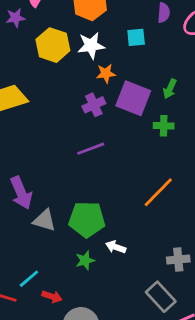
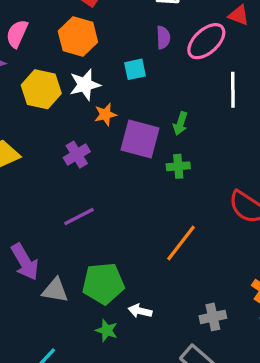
purple cross: (94, 105) -> (77, 155), moved
purple line: (91, 149) -> (79, 216), moved
green star: (85, 260) -> (107, 330), turned -30

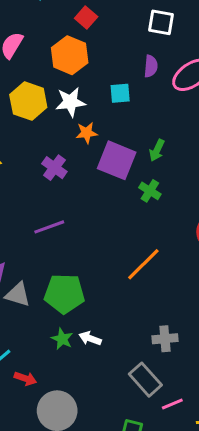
purple cross: (77, 155) -> (54, 168), turned -30
green cross: (178, 166) -> (150, 191), turned 30
white arrow: (140, 311) -> (90, 338), moved

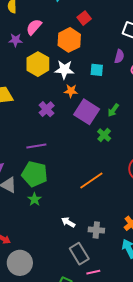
green pentagon: (64, 294) -> (35, 174), moved
white arrow: (90, 338) -> (68, 222), moved
green star: (62, 339) -> (34, 199), moved

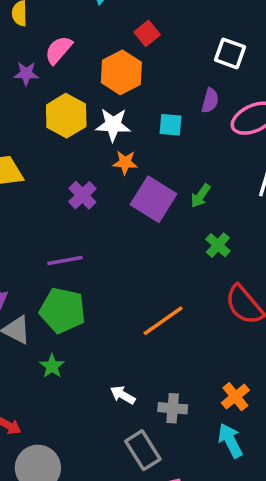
green cross: (104, 135) -> (218, 245), moved
green star: (34, 199) -> (52, 366), moved

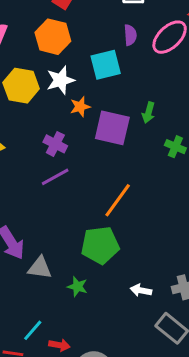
cyan square: (170, 125) -> (106, 65), size x1.5
purple line: (65, 261) -> (55, 177), moved
green pentagon: (63, 310) -> (100, 245), moved
orange line: (163, 321) -> (118, 200), moved

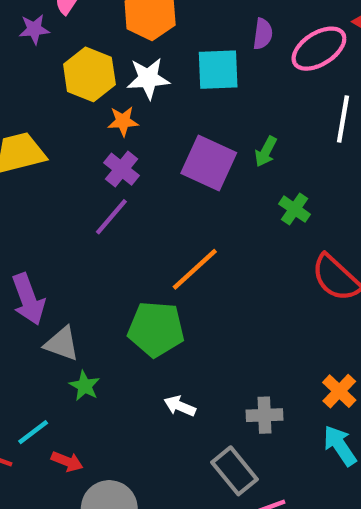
orange star: (80, 107) -> (123, 121), moved
purple line: (55, 177) -> (111, 217), turned -32
green star: (77, 287) -> (85, 386), moved
white arrow: (141, 290) -> (180, 406), moved

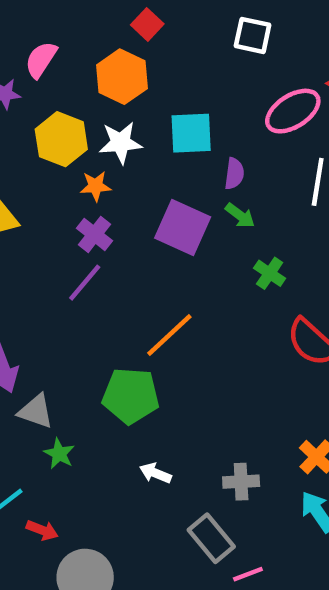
purple semicircle: (263, 34) -> (234, 174), moved
green arrow: (266, 152) -> (240, 215), turned -80

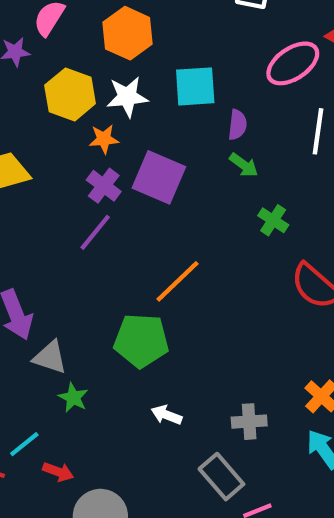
purple square: (183, 227) -> (159, 177), moved

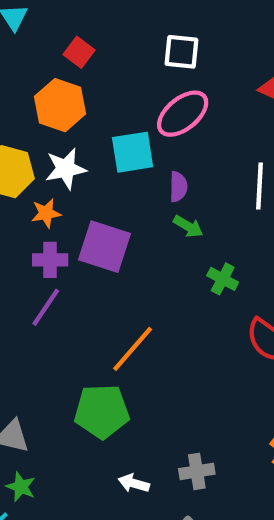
pink ellipse: (293, 63) -> (183, 114), moved
purple cross: (104, 186) -> (50, 260), turned -32
green star: (73, 398) -> (21, 487), moved
gray cross: (249, 422) -> (197, 471), moved

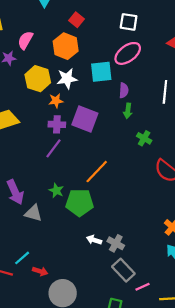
green arrow: (188, 226) -> (128, 111), turned 64
gray cross: (197, 471) -> (116, 243), moved, turned 35
green star: (21, 487) -> (56, 191), moved

